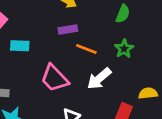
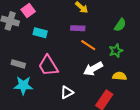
pink trapezoid: (55, 78) -> (48, 66), moved
yellow semicircle: (148, 93) -> (120, 76), moved

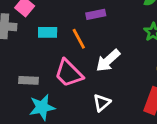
orange line: (88, 45) -> (79, 39), moved, turned 42
white arrow: (93, 69) -> (108, 61), moved

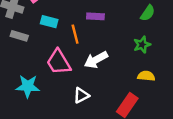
gray rectangle: (28, 80) -> (19, 36), moved

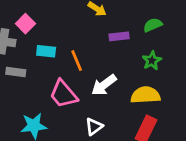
green semicircle: (148, 13) -> (153, 25), turned -140
purple rectangle: (95, 16) -> (119, 36), moved
yellow semicircle: (146, 76) -> (145, 95), moved, size x1.5

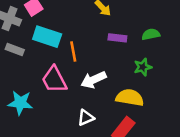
cyan rectangle: (46, 51) -> (47, 37), size x1.5
white triangle: (94, 127) -> (86, 118), moved

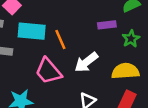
purple rectangle: (117, 38) -> (107, 25), moved

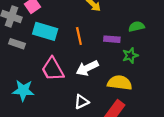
orange line: (60, 40) -> (79, 36), moved

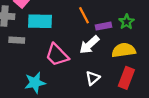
orange line: (79, 36) -> (84, 15), moved
purple rectangle: (112, 39) -> (104, 26), moved

